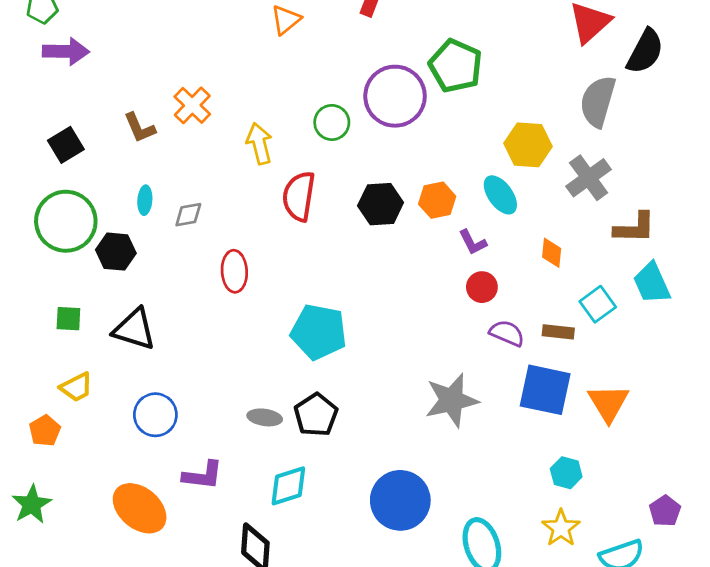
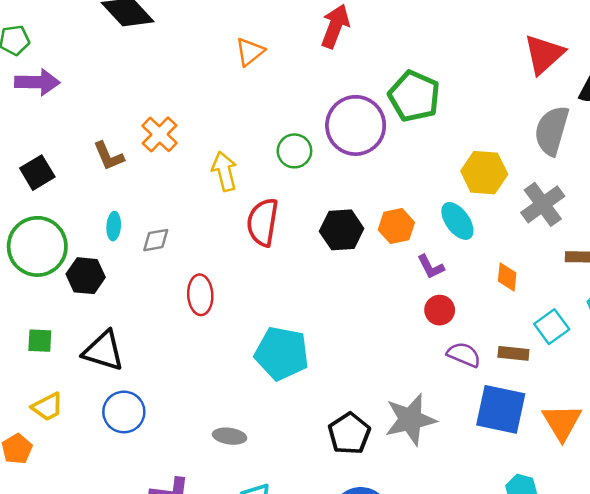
blue circle: (155, 415) -> (124, 412), moved
black pentagon: (316, 415) -> (349, 434), moved

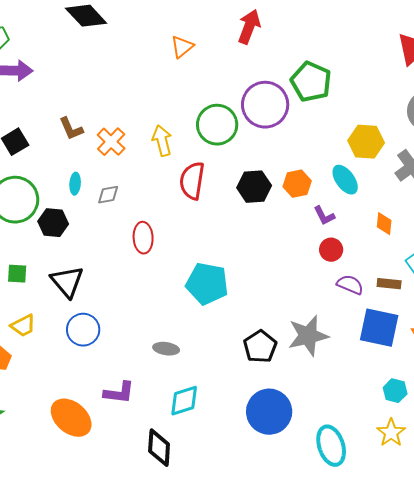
orange cross: (160, 134) -> (111, 142), moved
green circle: (294, 151) -> (217, 125), size x1.5
black triangle: (103, 351) -> (67, 282), turned 33

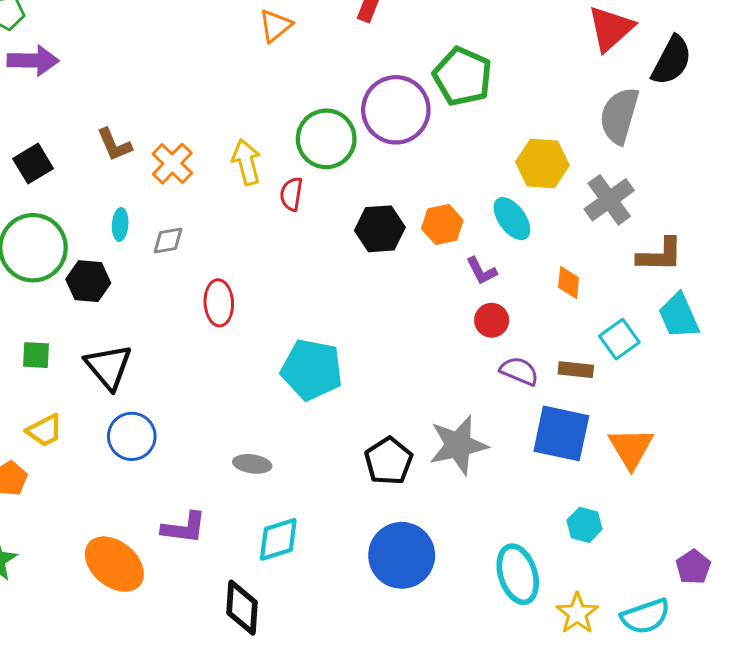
red semicircle: (192, 181) -> (291, 194), moved, size x0.6
yellow star: (391, 433) -> (577, 613), moved
cyan ellipse: (331, 446) -> (518, 574), moved

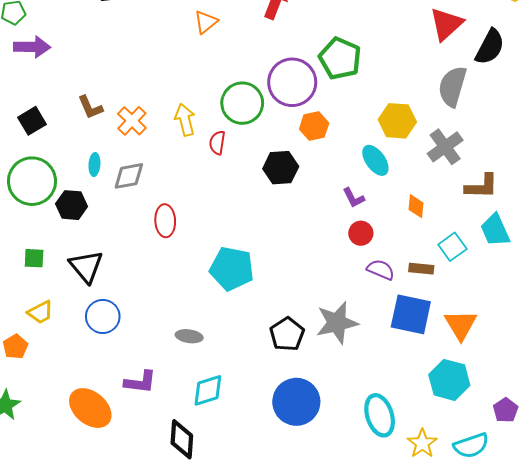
orange hexagon: (442, 224) -> (314, 126), moved
gray diamond: (168, 240) -> (129, 176), size x1.4
cyan hexagon: (585, 525) -> (449, 380), moved, size x1.6

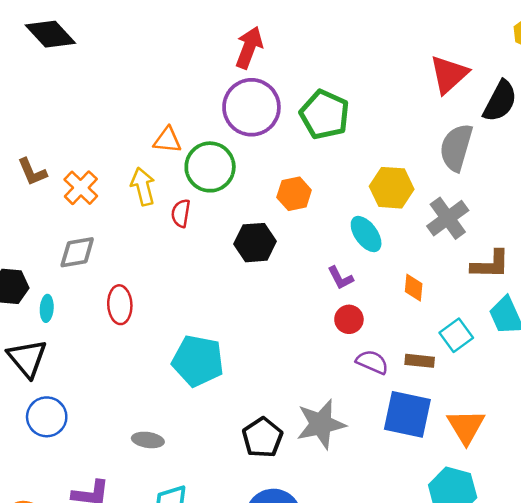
orange triangle: (206, 22) -> (167, 140), moved, turned 45
purple circle: (292, 82) -> (251, 107), moved
cyan ellipse: (94, 165) -> (47, 308), moved

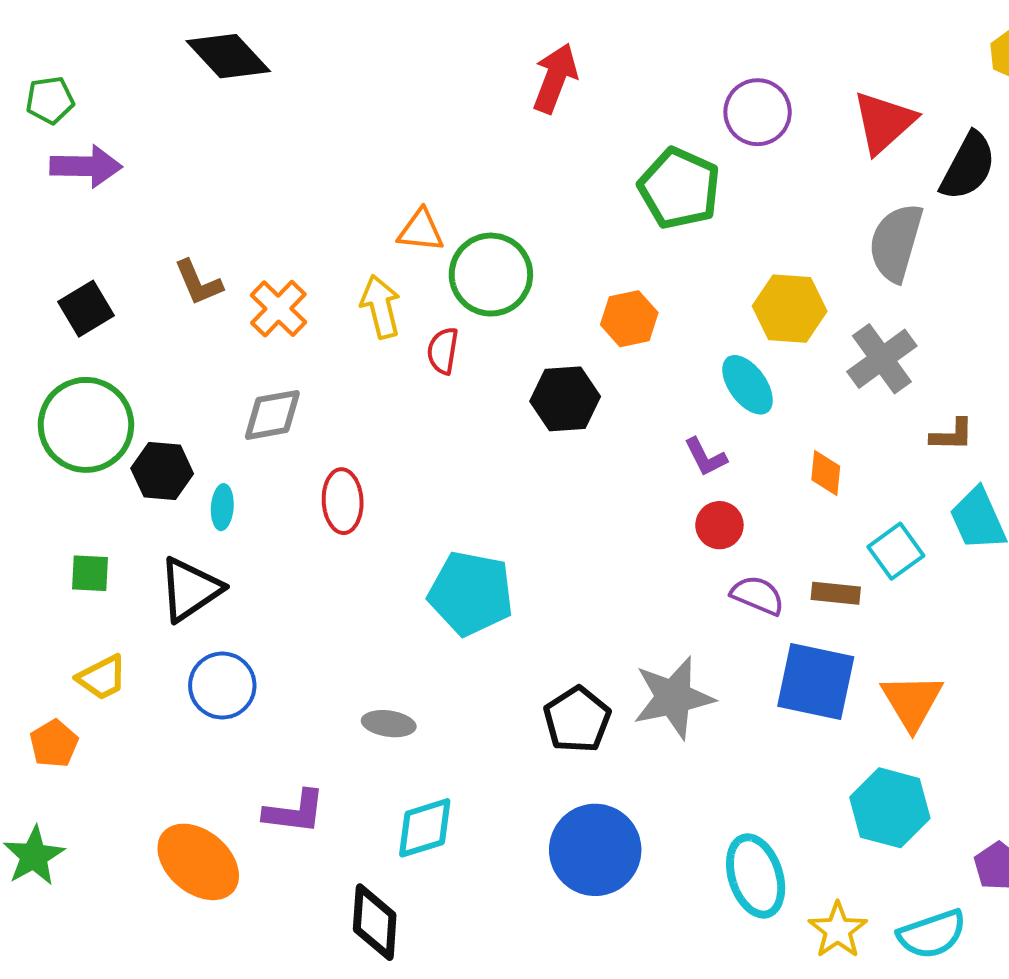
purple circle: (251, 107) -> (758, 112), moved, size x0.7
brown L-shape: (490, 264) -> (952, 435), size x0.7
black triangle: (27, 358) -> (190, 589), turned 36

